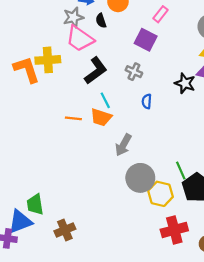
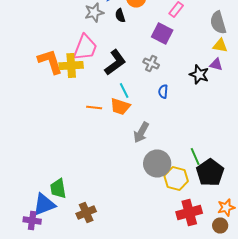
pink trapezoid: (80, 39) -> (85, 48), moved, turned -104
yellow cross: (48, 60) -> (71, 66), moved

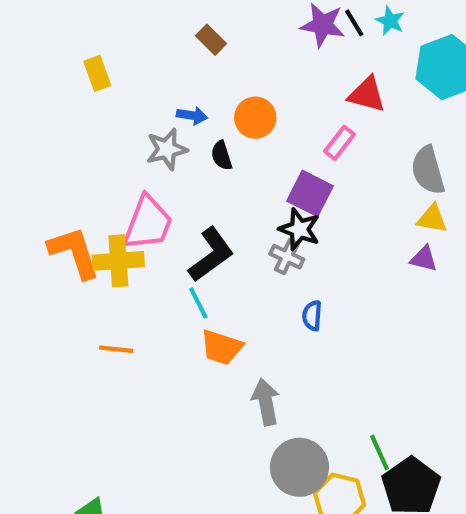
black star: (199, 74) -> (299, 229), moved
cyan line: (124, 90) -> (198, 303), moved
orange line: (94, 108) -> (116, 349), moved
gray arrow: (141, 132) -> (266, 402), turned 140

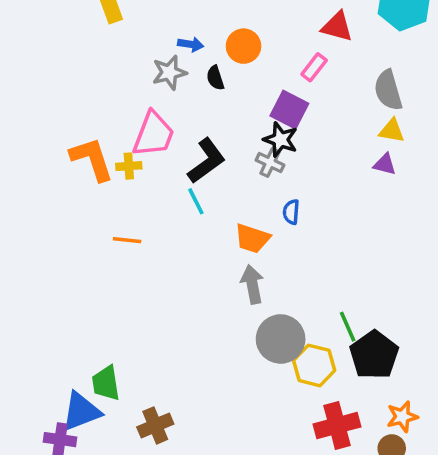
yellow cross: (118, 261) -> (129, 166), size x0.6
orange trapezoid: (222, 347) -> (252, 238), moved

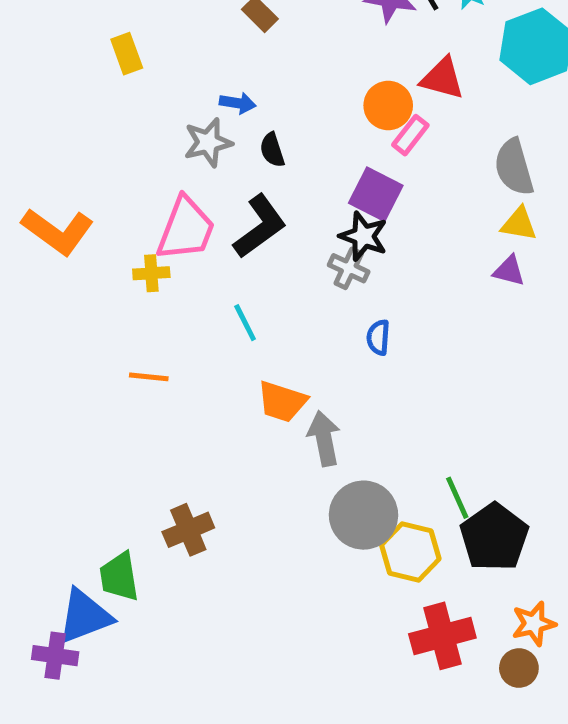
orange circle: (244, 46) -> (388, 105), moved
orange L-shape: (92, 159) -> (58, 231), moved, turned 144
black L-shape: (206, 161) -> (260, 226), moved
orange trapezoid: (252, 238) -> (282, 402), moved
brown cross: (155, 425) -> (188, 530), moved

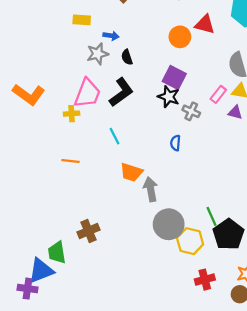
yellow rectangle: (127, 54) -> (82, 20), moved, turned -66
pink rectangle: (410, 135) -> (218, 94), moved
gray cross: (349, 268) -> (191, 111), moved
red cross: (442, 636) -> (205, 280), size x0.7

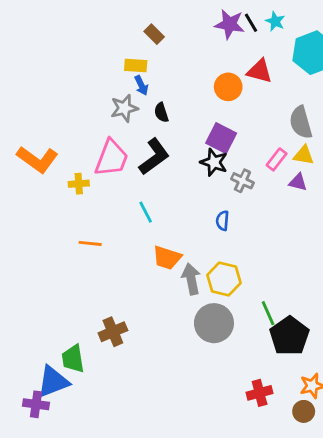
yellow rectangle: (82, 20) -> (136, 65), moved
blue arrow: (111, 36) -> (141, 85), turned 56
yellow cross: (72, 114) -> (79, 184), moved
yellow hexagon: (190, 241) -> (224, 279), moved

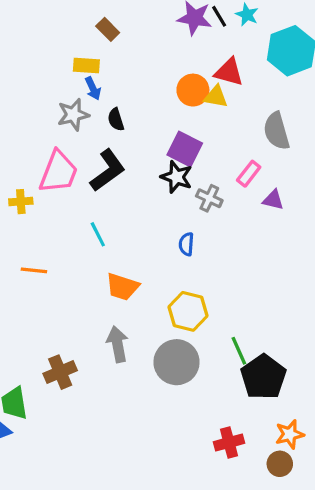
yellow triangle: (304, 155) -> (216, 97), moved
gray arrow: (191, 279) -> (118, 344), moved

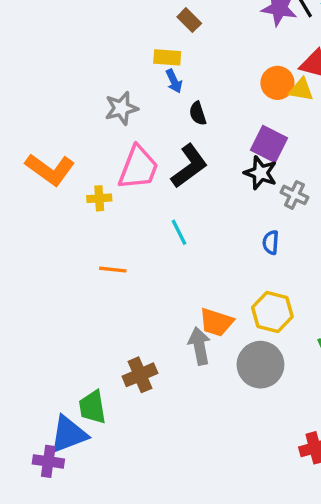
gray star: (73, 115) -> (121, 108), moved
orange trapezoid: (122, 287) -> (216, 322), moved

